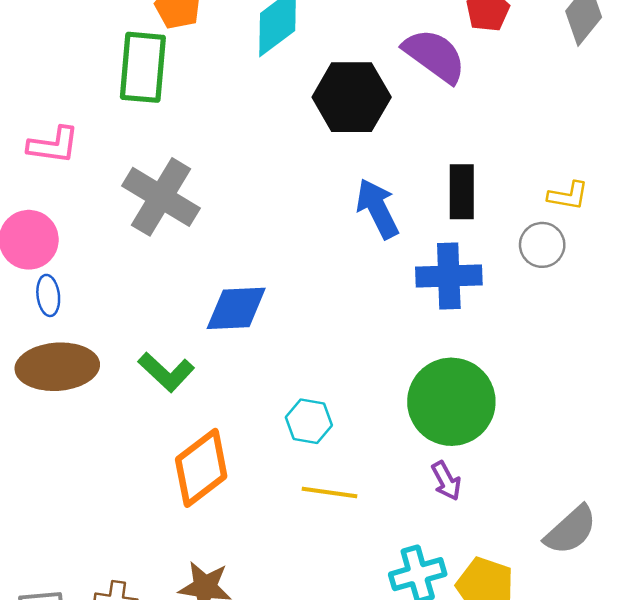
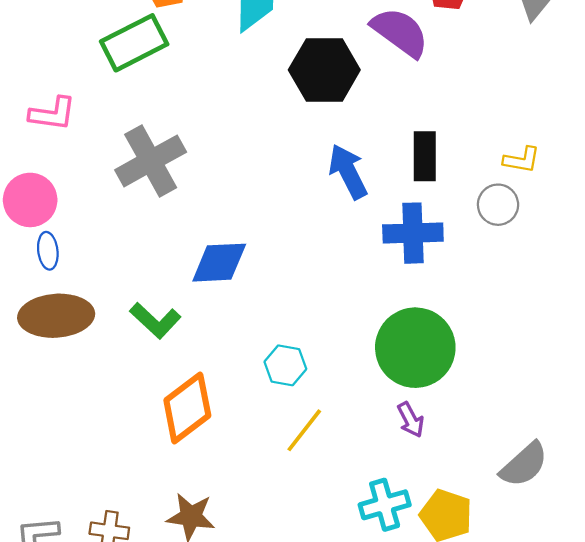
green rectangle: (143, 67) -> (134, 43), turned 58
gray cross: (161, 197) -> (151, 161), turned 30
yellow line: (330, 493) -> (304, 430), turned -60

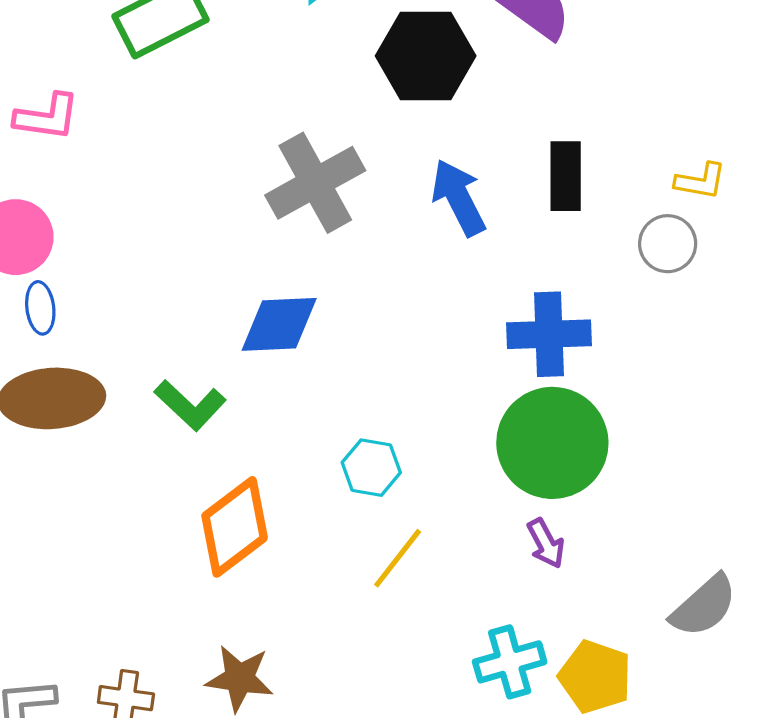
gray cross: (151, 161) -> (315, 183), moved
blue cross: (413, 233) -> (549, 334), moved

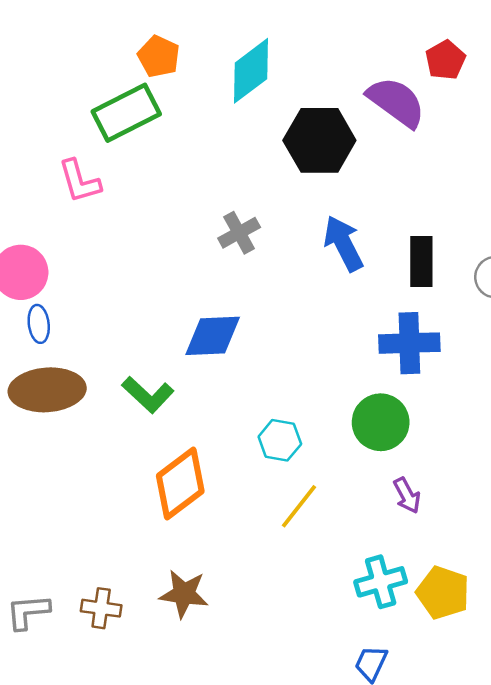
pink L-shape: (47, 117) -> (80, 181), moved, turned 66
black rectangle: (566, 176) -> (421, 262), moved
gray cross: (315, 183) -> (239, 233), size x0.6
green circle: (552, 443) -> (381, 422), moved, size x0.7

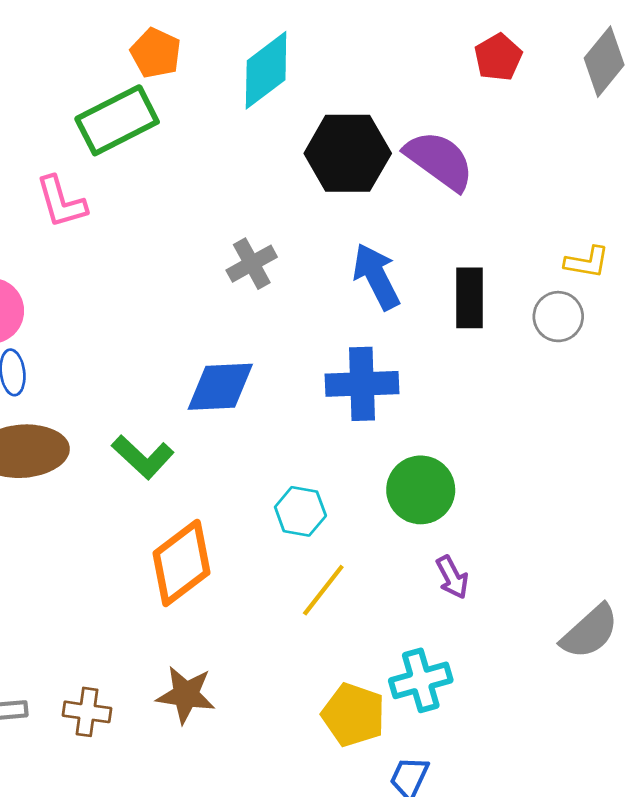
purple semicircle: (396, 102) -> (439, 160), moved
blue cross: (409, 343) -> (362, 384), moved
yellow pentagon: (443, 593) -> (353, 715), moved

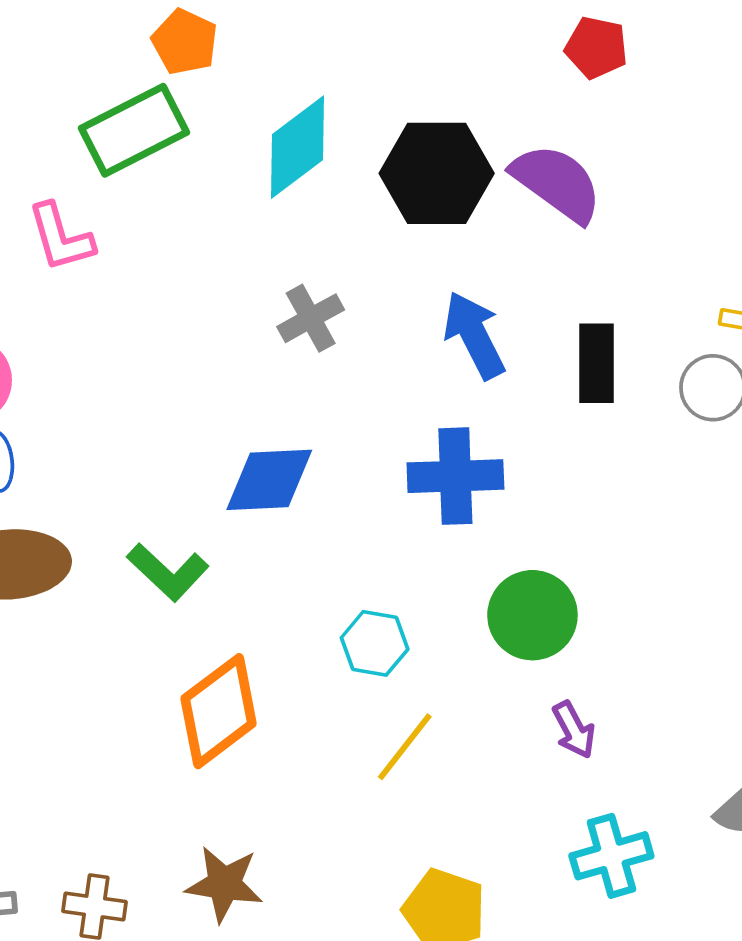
red pentagon: (498, 57) -> (596, 48), moved, turned -30
cyan diamond: (266, 70) -> (298, 147), moved
cyan cross: (421, 680) -> (611, 856), moved

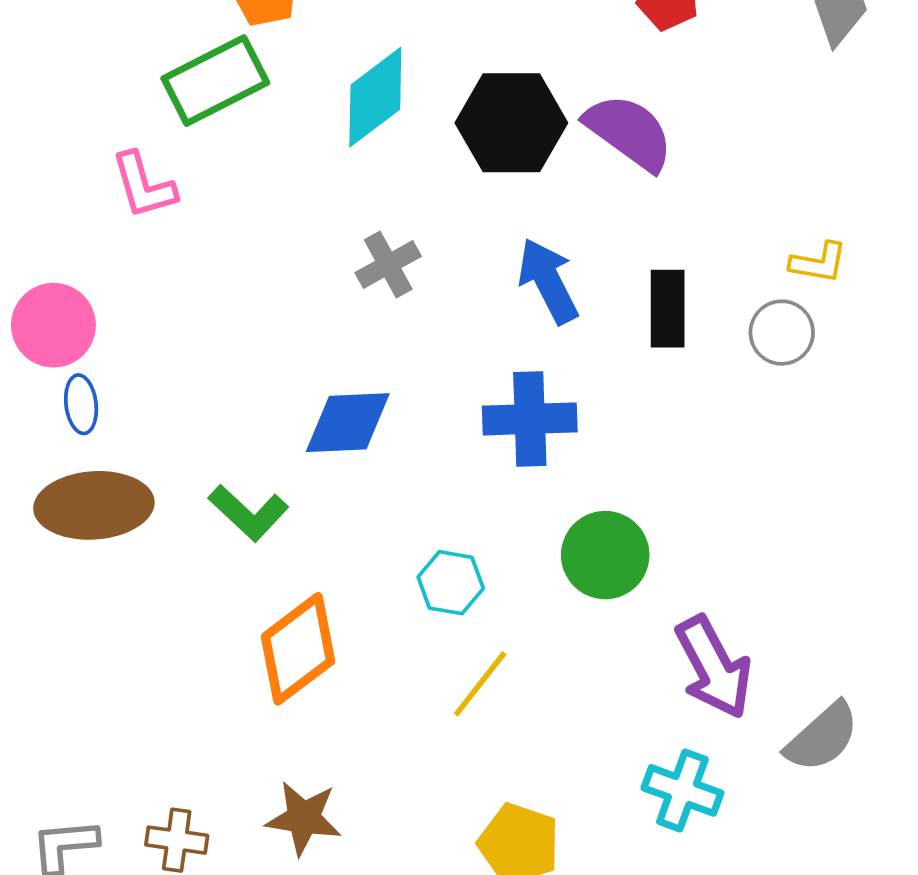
purple arrow: (574, 730) -> (714, 667), moved, size x1.8
cyan cross: (611, 856) -> (682, 790), turned 36

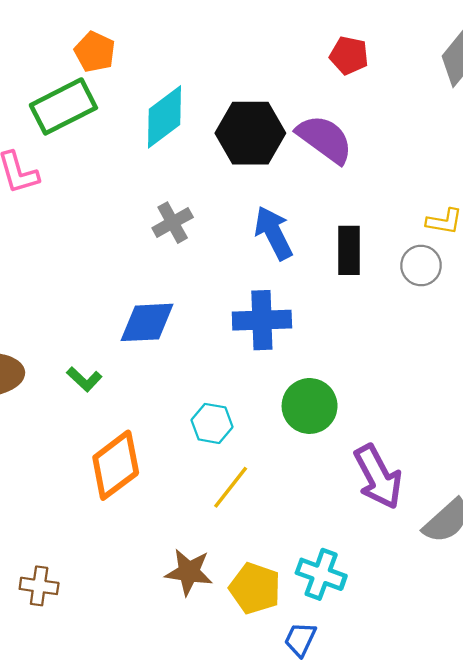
green L-shape: (248, 513) -> (84, 379), size x0.7
cyan cross: (682, 790) -> (321, 574), moved
brown star: (304, 818) -> (189, 572), moved

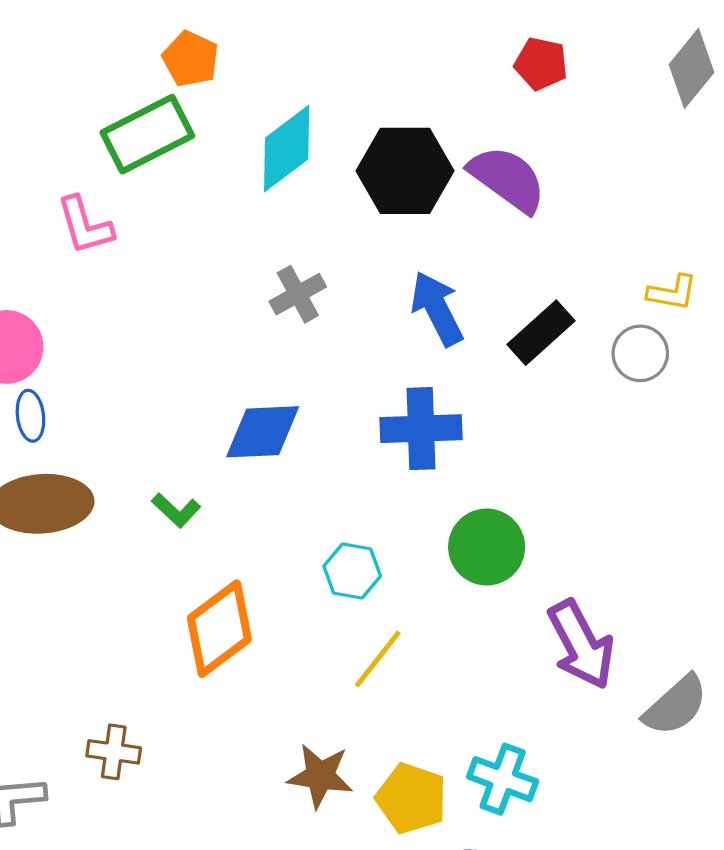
black rectangle: (349, 250) -> (541, 333), turned 48
brown cross: (39, 586) -> (114, 752), moved

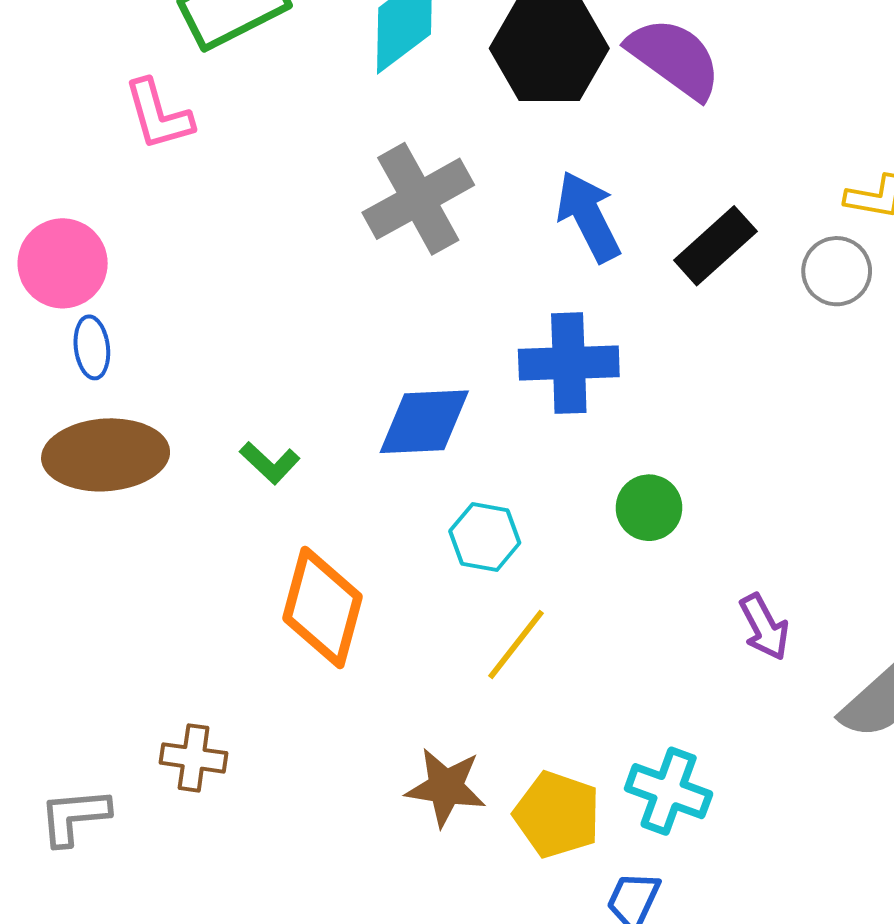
gray cross: (298, 294) -> (418, 199), size x1.6
blue diamond: (263, 432) -> (424, 422), moved
green circle: (487, 547) -> (649, 508), size x0.7
orange diamond: (219, 629) -> (323, 607), turned -38
purple arrow: (581, 645) -> (764, 627), size x0.6

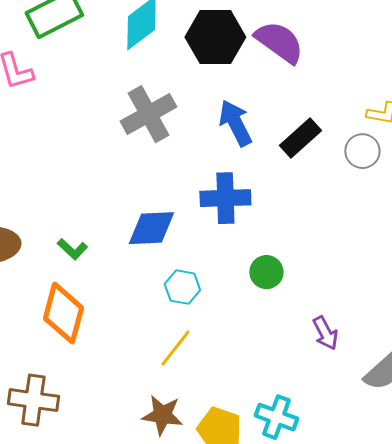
orange diamond: (323, 607) -> (63, 313), moved
yellow line: (516, 645) -> (175, 348), moved
brown cross: (194, 758) -> (33, 400), size x1.5

